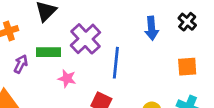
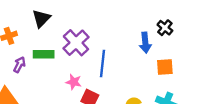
blue arrow: (152, 28) -> (145, 43), moved
pink star: (67, 78) -> (74, 82), moved

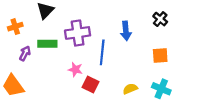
purple cross: (76, 43) -> (78, 33), turned 35
blue arrow: (145, 43) -> (126, 31), moved

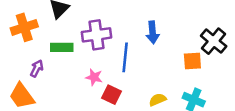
black cross: (160, 19) -> (214, 41), moved, size x1.5
orange cross: (15, 27) -> (24, 27), size x1.5
purple arrow: (25, 53) -> (37, 68), moved

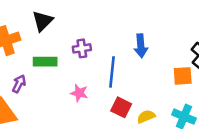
purple cross: (97, 35) -> (82, 48), size x0.6
red square: (111, 95) -> (121, 107), moved

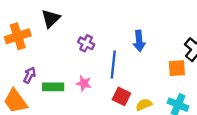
purple cross: (82, 48) -> (86, 43), turned 35
green rectangle: (45, 62) -> (53, 87), moved

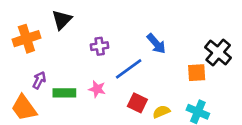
blue arrow: (139, 41) -> (156, 44), turned -36
purple cross: (86, 43) -> (100, 46), turned -35
blue line: (113, 65) -> (129, 69), turned 48

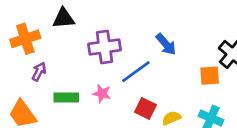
black triangle: (62, 20) -> (64, 18), turned 40
purple cross: (100, 46) -> (105, 47), size x1.6
purple arrow: (39, 80) -> (39, 72), moved

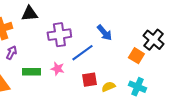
orange square: (210, 76) -> (136, 56), turned 35
red square: (145, 108) -> (89, 80), turned -35

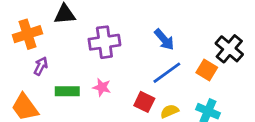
blue line: (82, 53) -> (167, 73), moved
red square: (89, 80) -> (144, 102), turned 35

